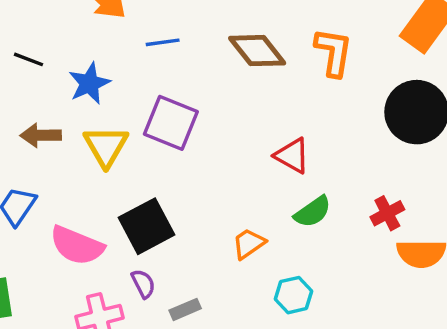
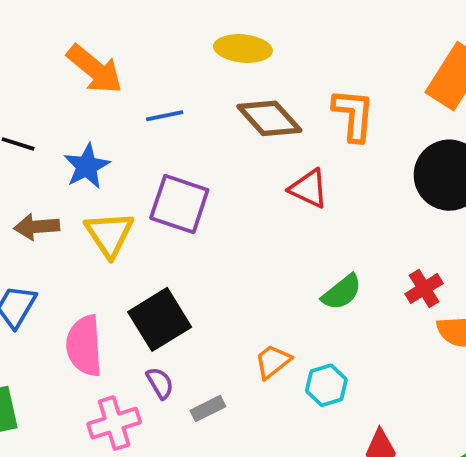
red triangle: (292, 156) -> (309, 188), moved
orange trapezoid: (249, 244) -> (273, 362), moved
pink semicircle: (77, 246) -> (84, 346), turned 68

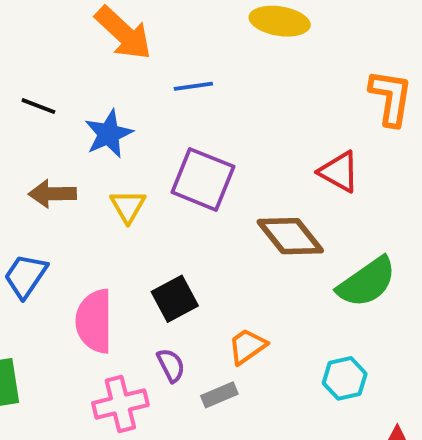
brown diamond: (269, 118) -> (290, 236), moved
yellow triangle: (109, 234) -> (128, 206), size x0.7
green semicircle: (342, 292) -> (367, 282), size x1.4
black square: (160, 319) -> (175, 299), size x0.7
orange trapezoid: (273, 362) -> (247, 346), moved

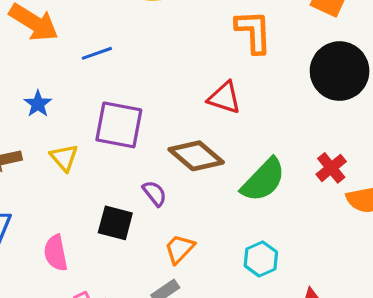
blue star: (109, 134) -> (38, 104), size x0.7
black square: (175, 299) -> (115, 223), turned -36
pink semicircle: (94, 321) -> (56, 253), size x0.7
purple semicircle: (171, 365) -> (155, 193), moved

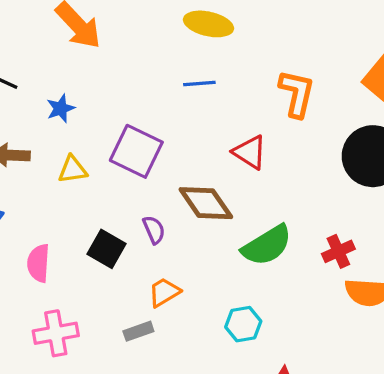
blue line: (97, 53) -> (199, 84), moved
yellow triangle: (64, 158) -> (73, 170), turned 48

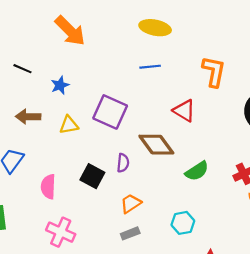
purple semicircle: (154, 230) -> (123, 163), turned 30
green semicircle: (267, 245) -> (197, 171), size x0.7
gray rectangle: (138, 331) -> (130, 233), moved
pink cross: (56, 333) -> (61, 232), turned 36

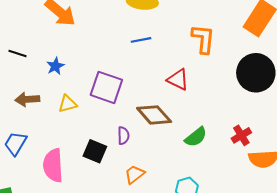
pink semicircle: (48, 187) -> (53, 165), size x1.4

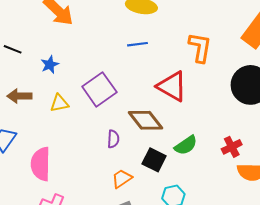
red triangle: (178, 80) -> (172, 86), size x1.4
purple square: (106, 87) -> (99, 89), turned 32
black square: (95, 151) -> (154, 160), moved

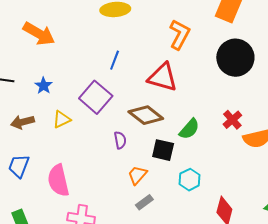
blue line: (138, 44) -> (115, 60), moved, turned -48
orange L-shape: (200, 47) -> (180, 34), turned 32

